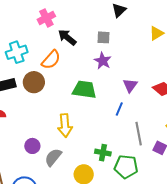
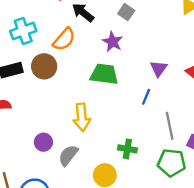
gray square: (104, 37) -> (126, 12), turned 32
purple star: (103, 61) -> (113, 42), moved
green pentagon: (126, 167) -> (172, 163), moved

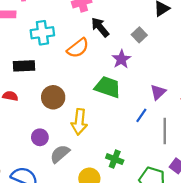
brown circle: (44, 66) -> (53, 97), moved
gray line: (170, 126) -> (165, 131), moved

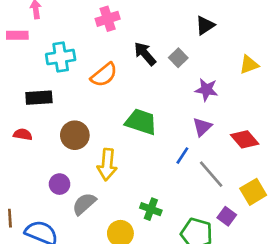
black arrow: (100, 27) -> (145, 54), moved
purple star: (121, 59) -> (206, 90), moved, turned -30
gray line: (165, 131) -> (211, 174), turned -40

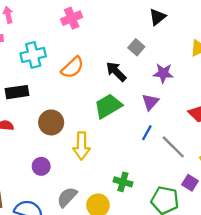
black arrow: (145, 54) -> (116, 72), moved
green trapezoid: (141, 122) -> (108, 106), turned -44
purple triangle: (202, 127) -> (150, 102), moved
gray semicircle: (84, 204) -> (67, 197), moved

